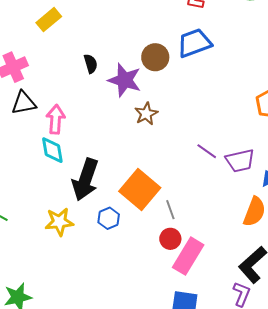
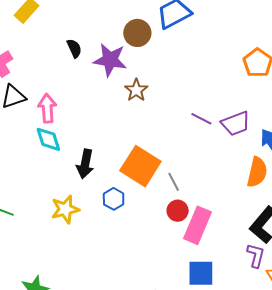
black arrow: (85, 180) -> (85, 164), size x0.7

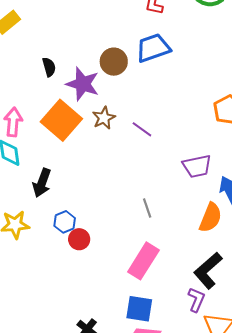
purple line: (201, 119) -> (142, 129), moved
orange square: (140, 166) -> (61, 120), moved
gray line: (174, 182) -> (147, 208), moved
red circle: (178, 211) -> (79, 239), moved

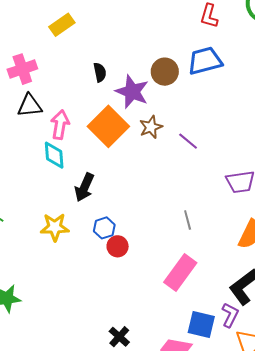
blue square: (139, 309) -> (201, 325), moved

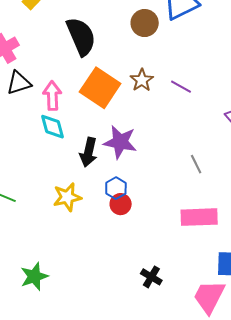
black semicircle: (100, 72) -> (81, 36), size x2.0
purple star: (132, 92) -> (120, 142), moved
red circle: (118, 246) -> (121, 204), moved
pink rectangle: (180, 273) -> (199, 217), turned 63
black cross: (119, 337) -> (151, 277), moved

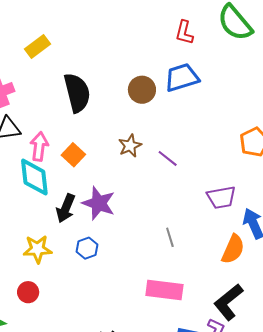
orange square: (100, 88) -> (73, 155), moved, size x0.6
cyan diamond: (53, 127) -> (34, 177), size x1.4
red circle: (121, 204) -> (28, 292), moved

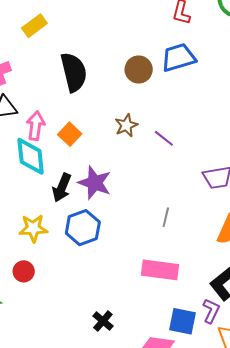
gray line: (170, 237) -> (166, 217), turned 30
blue hexagon: (87, 248) -> (83, 228), size x1.6

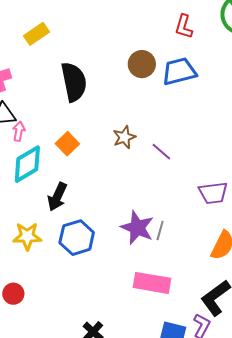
brown circle: (139, 70) -> (142, 64), moved
pink arrow: (36, 126) -> (19, 131), moved, size x0.7
cyan diamond: (31, 156) -> (27, 164), turned 63
purple star: (95, 183) -> (137, 228), moved
red circle: (24, 271) -> (13, 294), moved

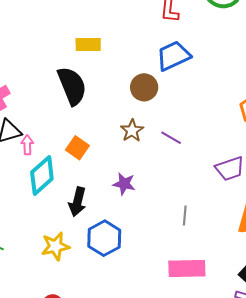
yellow rectangle: (36, 34) -> (88, 45), moved, turned 45
brown circle: (142, 64) -> (144, 87), moved
purple star: (137, 228) -> (124, 184), moved, size x0.7

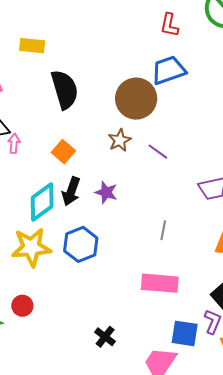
yellow rectangle: (88, 45) -> (32, 46), moved
brown circle: (144, 87) -> (136, 99), size x1.5
cyan diamond: (42, 176) -> (42, 202), moved
black arrow: (77, 202) -> (71, 191), moved
yellow star: (55, 246) -> (31, 247), size x1.4

